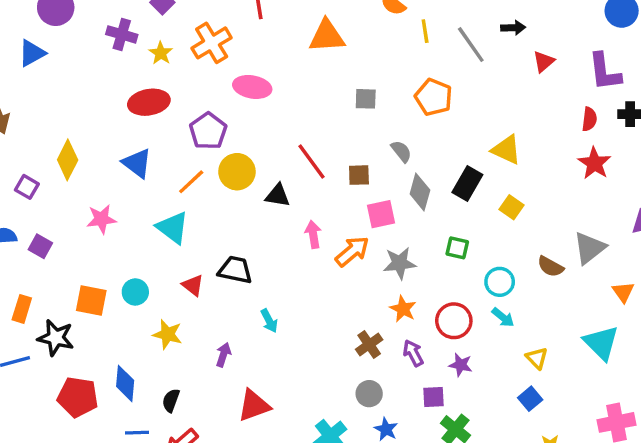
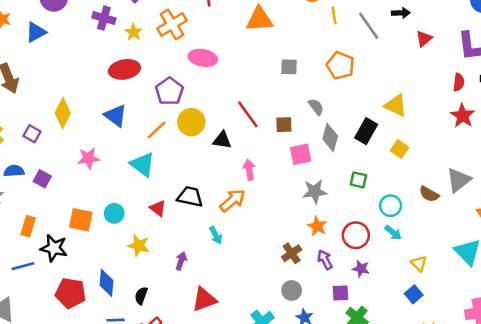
orange arrow: (352, 251) -> (232, 201), moved

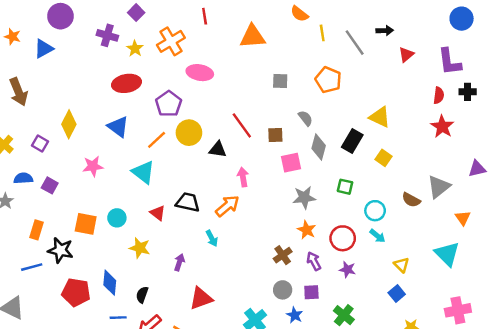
purple square: (340, 293) -> (311, 292), moved

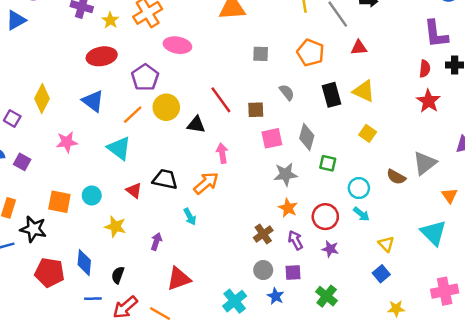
red triangle: (406, 55) -> (359, 48), moved, turned 35
black rectangle: (352, 141) -> (332, 95), moved, turned -45
gray diamond: (319, 147) -> (307, 137), moved

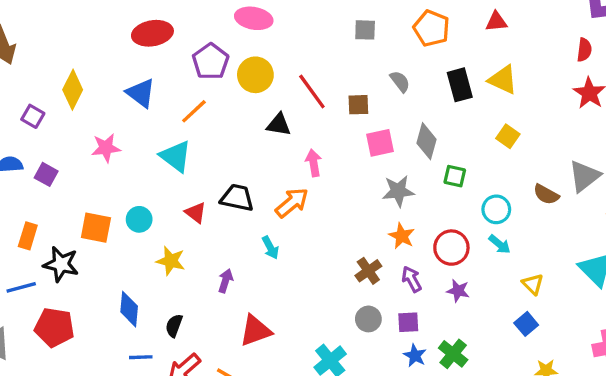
yellow circle: (166, 107) -> (255, 75), moved
red pentagon: (49, 273) -> (54, 327), moved
blue star: (276, 296) -> (415, 356), moved

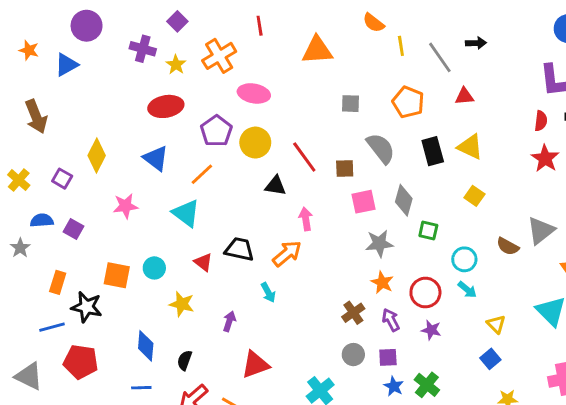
gray semicircle: (400, 81) -> (381, 148), size x1.6
blue line: (141, 357) -> (141, 388), moved

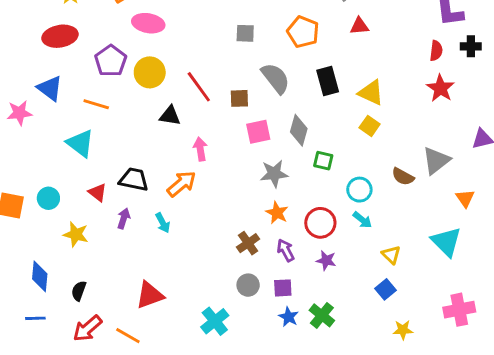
yellow triangle: (470, 147) -> (371, 93), moved
orange line: (202, 174) -> (96, 104), turned 60
pink star: (125, 206) -> (19, 113), moved
purple arrow: (229, 321) -> (124, 218), moved

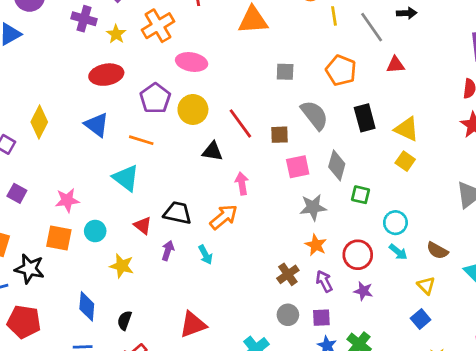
pink star: (19, 113) -> (67, 200), moved
brown semicircle: (403, 177) -> (437, 251), moved

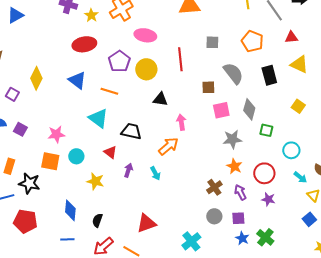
red line: (240, 123) -> (180, 59), moved, turned 30
yellow triangle: (407, 129) -> (299, 64), moved
black trapezoid: (178, 213) -> (131, 131), moved
cyan arrow: (398, 252) -> (300, 177), moved

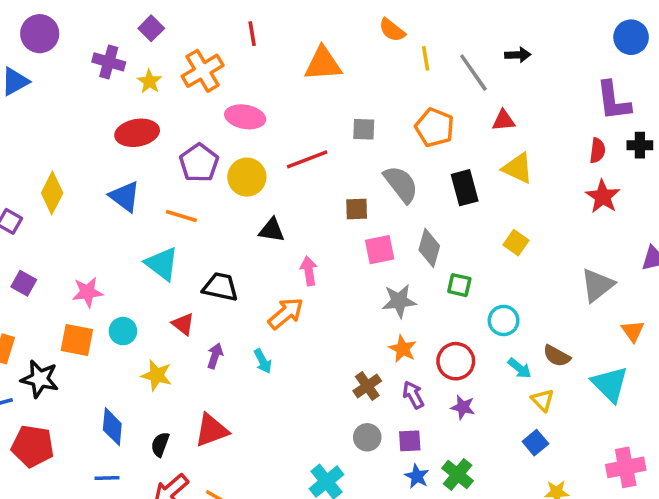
red line: (180, 59) -> (307, 159), turned 75
red triangle: (146, 223) -> (211, 430), moved

